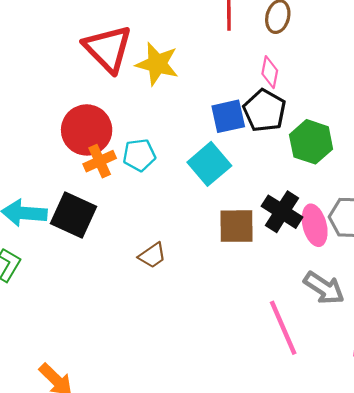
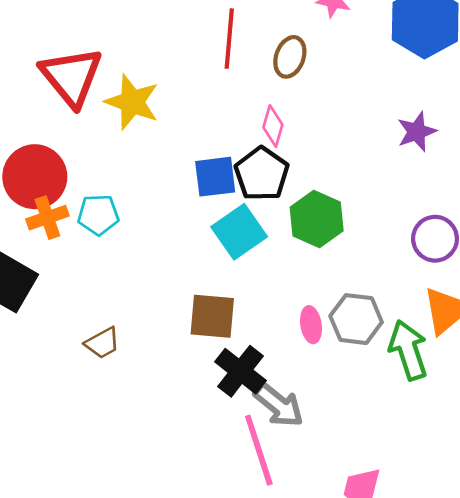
cyan square: (209, 164) -> (239, 232), moved
black cross: (282, 212) -> (241, 371), moved
pink ellipse: (315, 225) -> (311, 325), size x0.7
gray arrow: (324, 288) -> (279, 405), moved

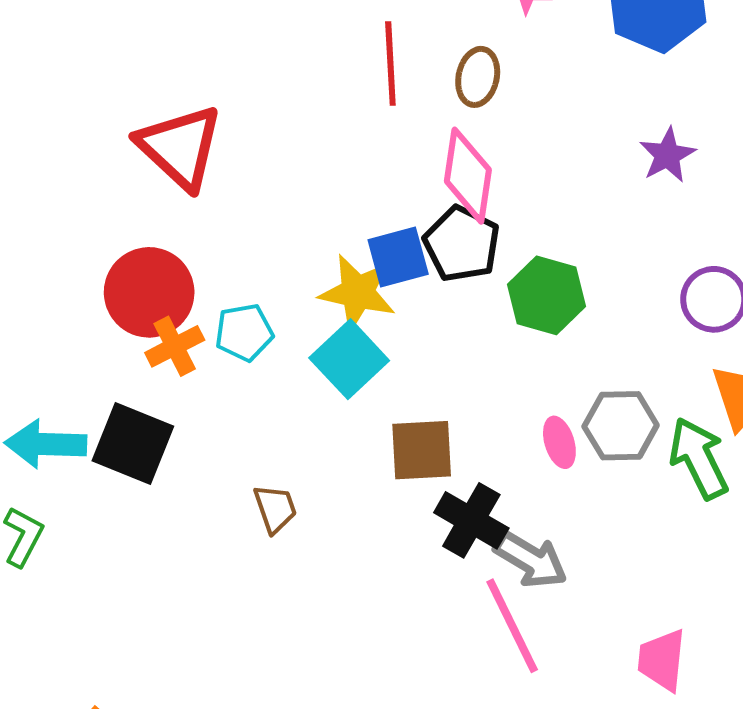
yellow star: (132, 102) -> (358, 292), moved
pink diamond: (273, 126) -> (468, 176), size x1.6
cyan square: (239, 232) -> (349, 359), moved
brown trapezoid: (102, 343) -> (275, 509), turned -72

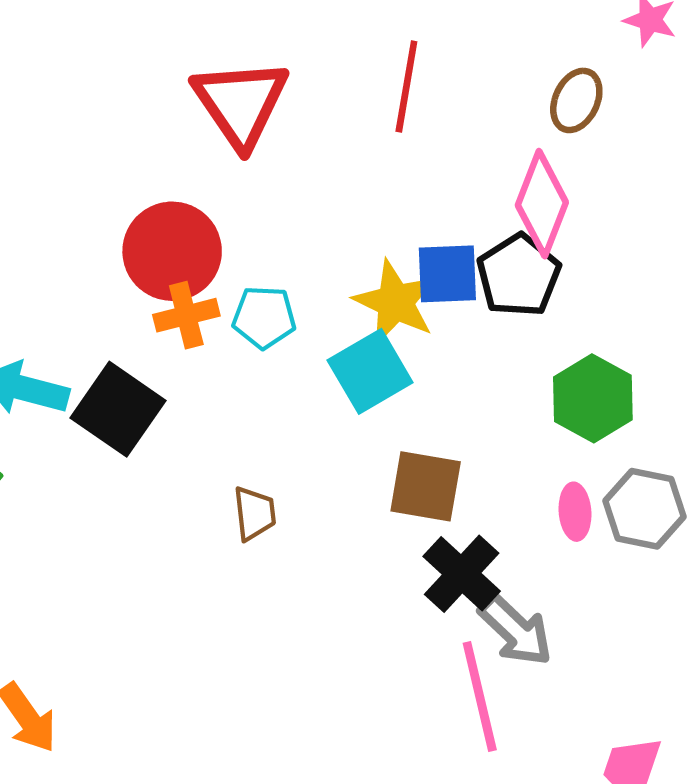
red line: (390, 64) -> (406, 86), moved
green hexagon: (546, 295) -> (593, 398), moved

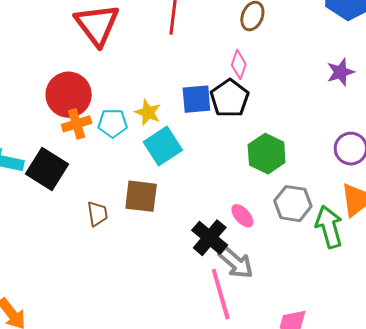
pink diamond: (542, 204) -> (239, 65), size x0.6
yellow star: (395, 302) -> (148, 112), moved, size x0.7
brown square: (426, 486) -> (141, 196), moved
pink ellipse: (575, 512) -> (242, 216), moved, turned -35
brown trapezoid: (254, 513) -> (97, 214), moved

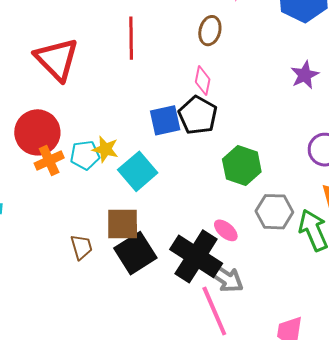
yellow star: (148, 112) -> (105, 149), moved
black square: (47, 169) -> (135, 253), moved, turned 33
black cross: (210, 238) -> (196, 256), size x1.4

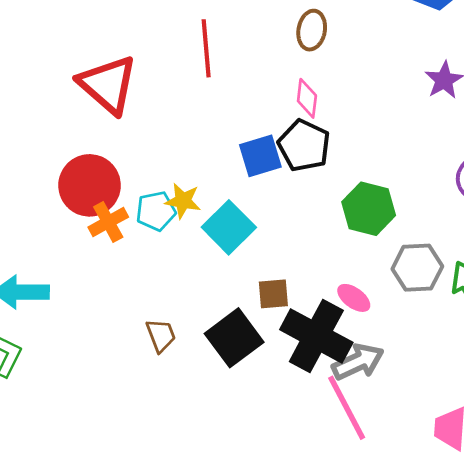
brown square: (123, 224) -> (273, 294), moved, size x0.7
gray arrow: (225, 278) -> (358, 362), turned -54

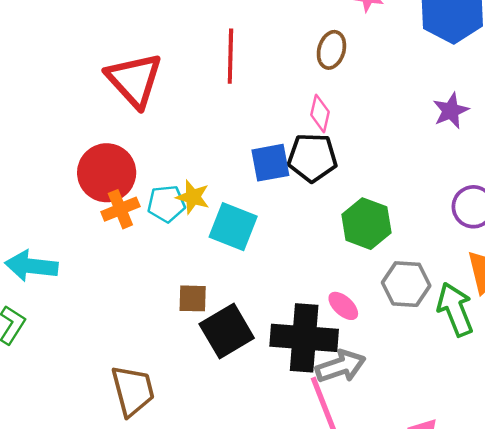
black pentagon: (304, 146) -> (312, 158), turned -30
cyan square: (229, 227) -> (233, 227), turned -30
brown square: (273, 294) -> (193, 298), moved
brown trapezoid: (161, 335) -> (133, 391), moved, size x1.6
black cross: (316, 336) -> (304, 338), turned -30

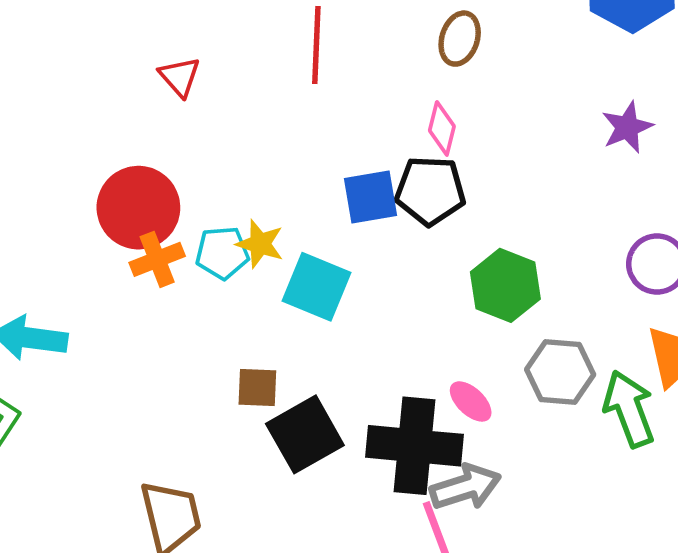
red triangle: (134, 80) -> (180, 77), size x0.5

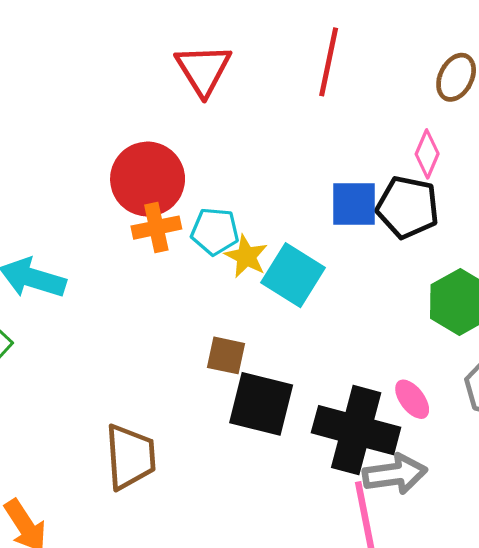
red triangle: (180, 77) -> (203, 70), size x1.5
yellow star: (260, 244) -> (246, 256), moved
black square: (305, 434) -> (261, 404), turned 34

